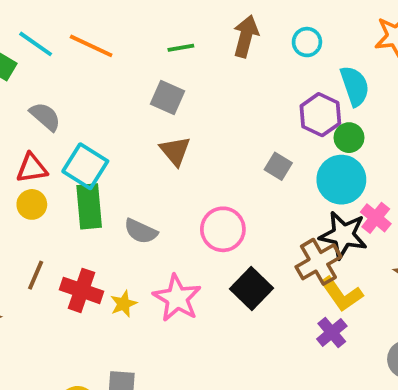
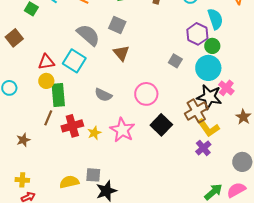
gray semicircle: (45, 117) -> (88, 35), moved, size x1.4
green rectangle: (89, 206) -> (58, 95), moved
red cross: (81, 290) -> (72, 126), turned -35

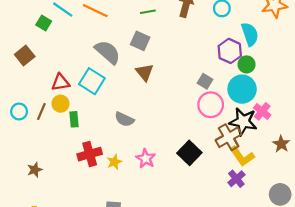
pink circle: (146, 94) -> (211, 105), moved
green rectangle: (58, 95) -> (74, 119), size x0.6
brown line: (48, 118) -> (41, 111), moved
pink star: (122, 130) -> (146, 159), size x0.7

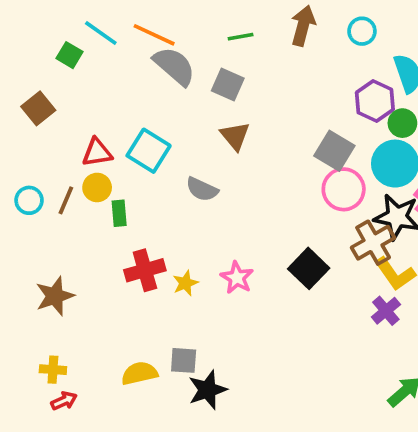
gray semicircle: (108, 52) -> (174, 66), moved
gray square: (205, 81) -> (334, 151), size x1.5
gray semicircle: (124, 119) -> (202, 189), moved
brown star: (35, 170) -> (55, 296), size x1.5

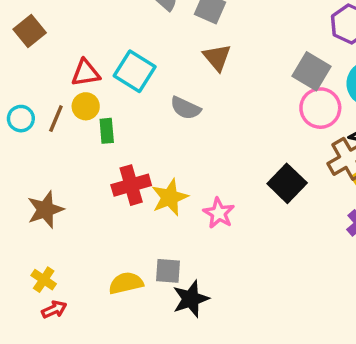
pink star: (237, 278) -> (219, 213), moved
yellow star: (185, 283) -> (170, 197), size x1.5
yellow cross: (53, 370) -> (44, 280), turned 30

